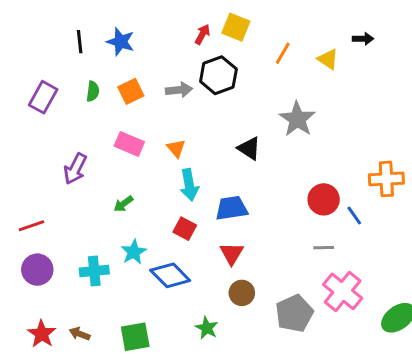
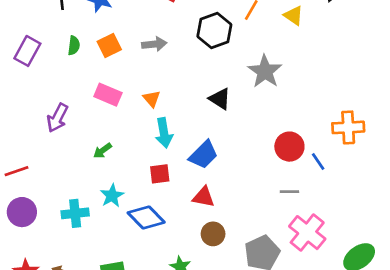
black hexagon: (218, 75) -> (214, 30), moved
blue trapezoid: (232, 208) -> (203, 155), turned 144
red square: (185, 229) -> (160, 174), turned -35
red triangle: (232, 253) -> (203, 197), turned -50

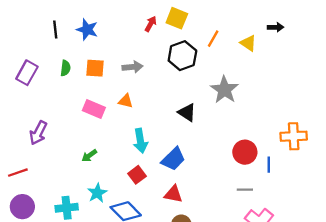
orange square: (109, 46) -> (95, 68), turned 30
orange triangle: (152, 99) -> (126, 101), moved, turned -35
purple arrow: (57, 118) -> (38, 133), moved
blue line: (318, 162) -> (269, 165), turned 35
red square: (160, 174) -> (137, 175), turned -30

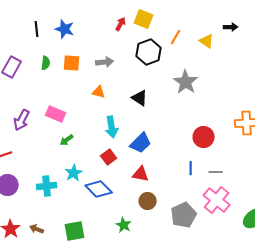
pink rectangle: (94, 109) -> (56, 114), moved
black triangle: (187, 112) -> (140, 98), moved
blue line: (269, 165) -> (191, 168), moved
gray line: (245, 190) -> (216, 172), moved

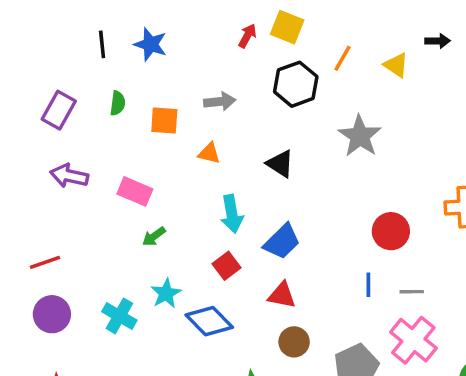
orange square: (72, 63) -> (164, 120), moved
purple arrow: (22, 120) -> (69, 176), moved, turned 75
cyan cross: (47, 186) -> (119, 316), turned 36

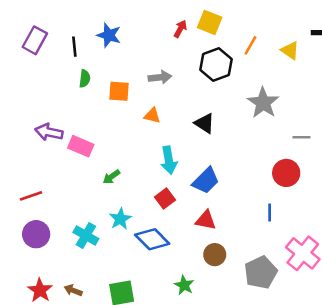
black line: (102, 44) -> (74, 47), moved
purple rectangle: (59, 110) -> (35, 40), moved
pink rectangle: (135, 191) -> (81, 146), moved
gray line: (412, 292) -> (301, 137), moved

